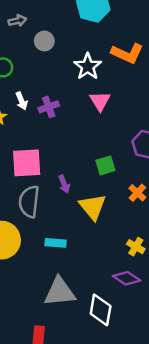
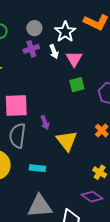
gray circle: (44, 41) -> (34, 28), moved
white arrow: (22, 101) -> (54, 52), moved
purple cross: (49, 107) -> (31, 49), moved
green square: (105, 165) -> (77, 85), moved

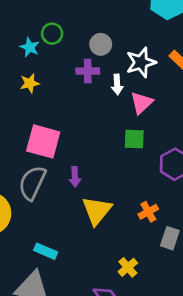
cyan rectangle: (37, 168) -> (46, 251), moved

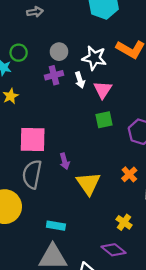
white star: (141, 62) -> (94, 58), turned -30

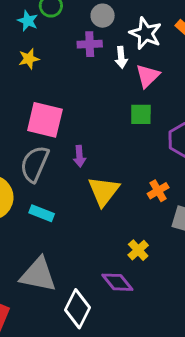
cyan rectangle: (56, 226) -> (42, 213), moved

